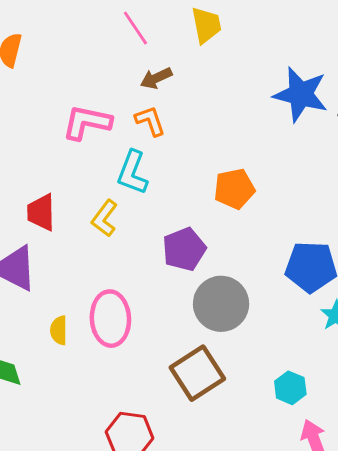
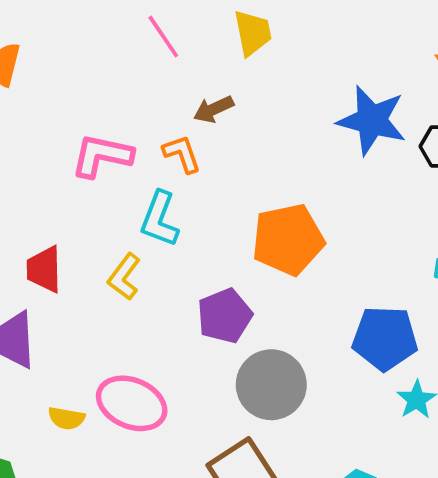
brown arrow: (156, 78) -> (214, 109), moved
orange pentagon: (234, 189) -> (288, 240), size x1.4
pink ellipse: (110, 319) -> (132, 403), turned -64
yellow semicircle: (59, 330) -> (66, 418), turned -80

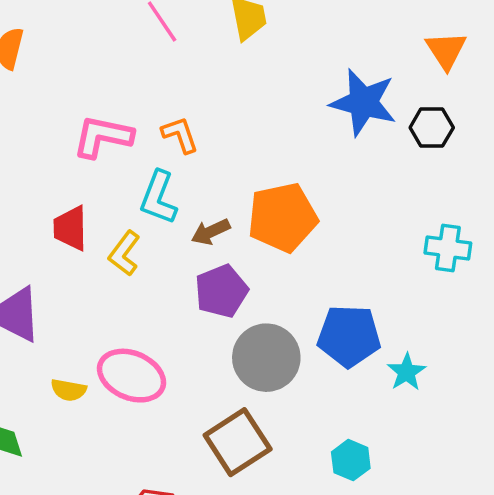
brown arrow: (214, 109) -> (211, 232), moved
red trapezoid: (44, 269) -> (70, 228), moved
blue pentagon: (385, 338) -> (349, 336), moved

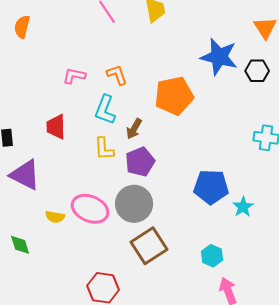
pink L-shape: (103, 137) -> (74, 76), size x0.7
orange pentagon: (283, 217) -> (174, 96), moved
brown arrow: (211, 232) -> (134, 129), turned -35
yellow L-shape: (124, 253) -> (104, 149), moved, turned -40
gray circle: (266, 358) -> (134, 204), moved

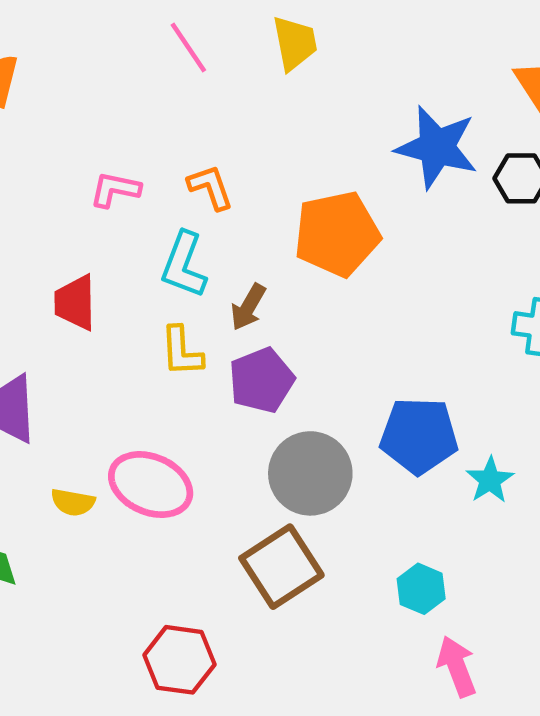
gray circle: (134, 204) -> (310, 473), moved

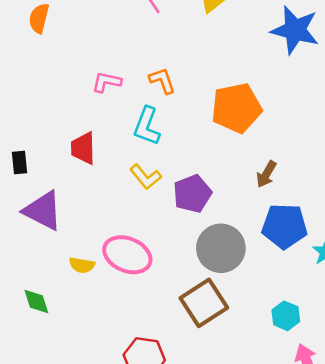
blue star: (437, 147) -> (295, 30), moved
brown arrow: (248, 307) -> (266, 174), moved
yellow L-shape: (182, 351) -> (146, 177), turned -36

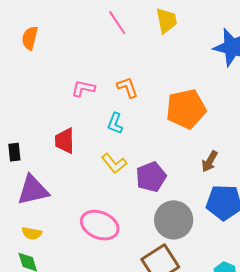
cyan L-shape: (147, 126) -> (115, 123), size x0.7
purple triangle: (43, 211) -> (33, 190), turned -40
yellow semicircle: (82, 265) -> (32, 233), moved

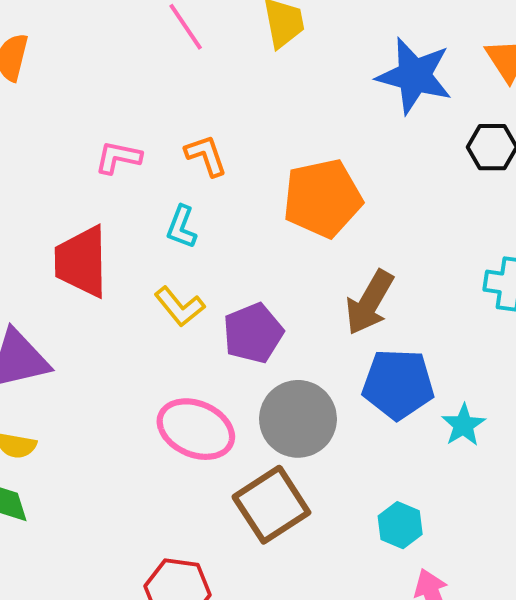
red trapezoid: (65, 141) -> (81, 262), size x1.4
brown arrow: (210, 161) -> (369, 302), size x1.5
pink ellipse: (100, 225) -> (196, 429), moved

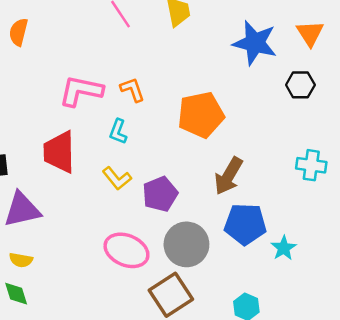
pink L-shape: (118, 157) -> (81, 91), size x1.6

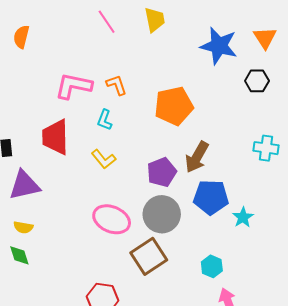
purple pentagon: (160, 194) -> (162, 172), moved

